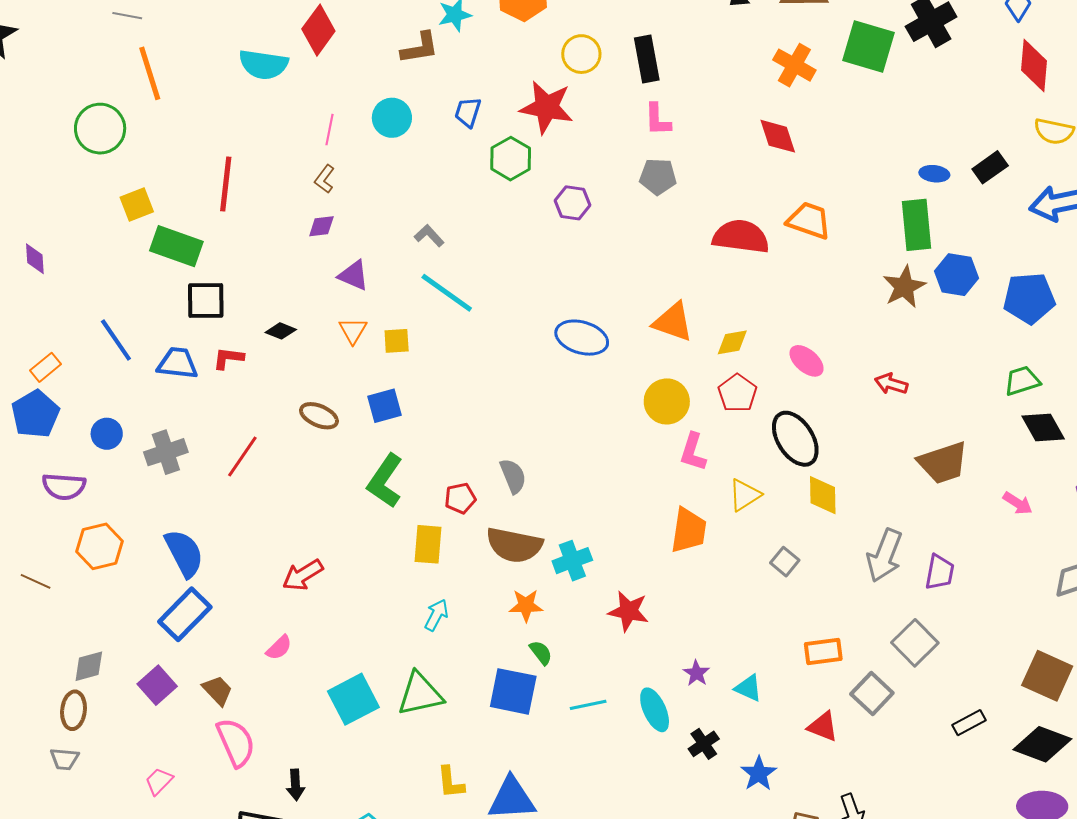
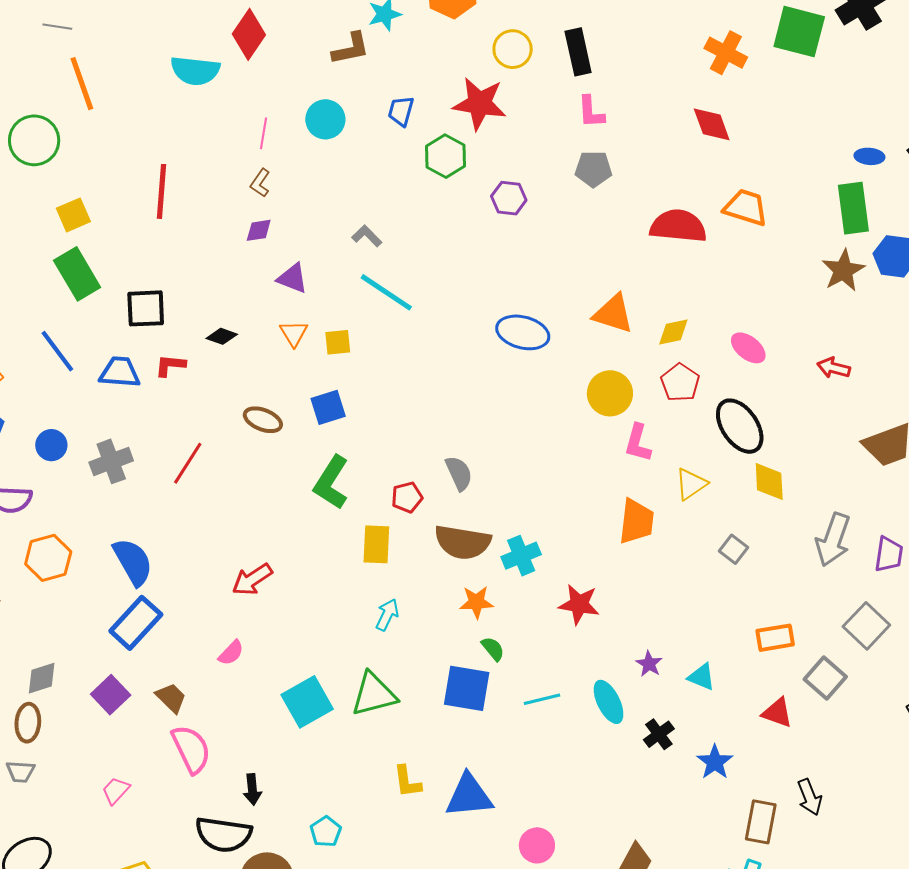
green rectangle: (176, 246) -> (77, 274), moved, turned 42

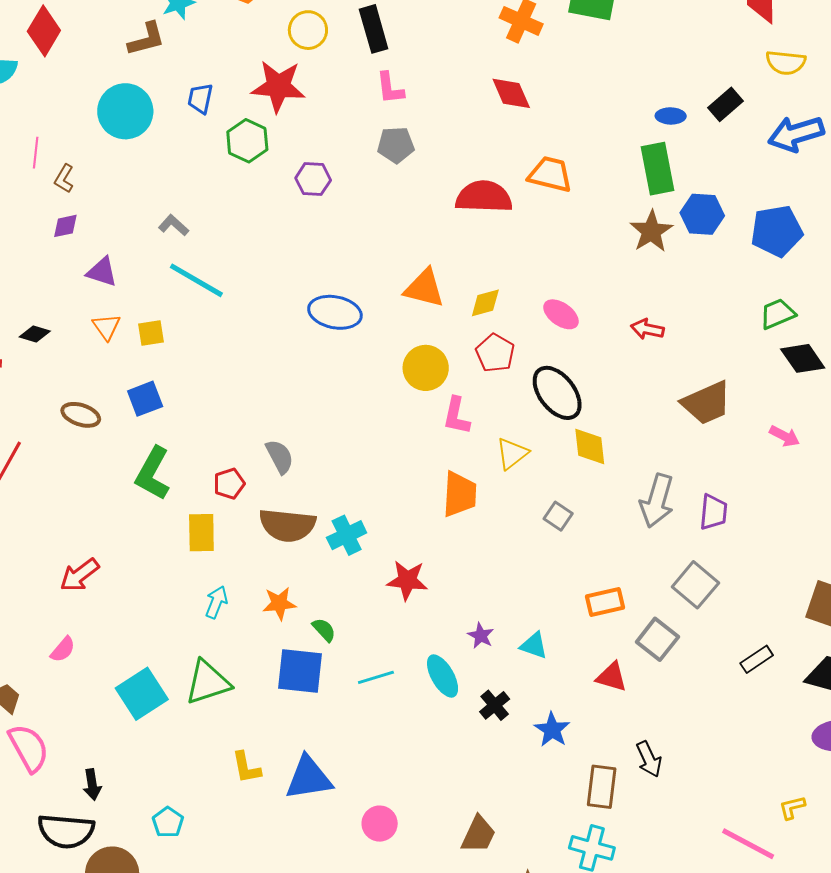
cyan circle: (325, 119) -> (125, 111), size x1.4
pink line: (263, 133) -> (36, 153), moved
orange star: (476, 602) -> (279, 603), moved

